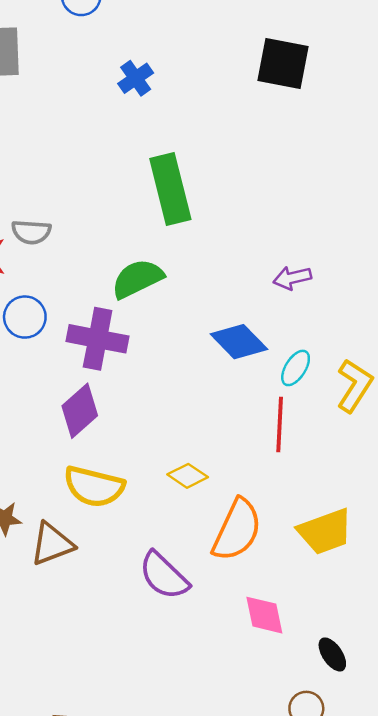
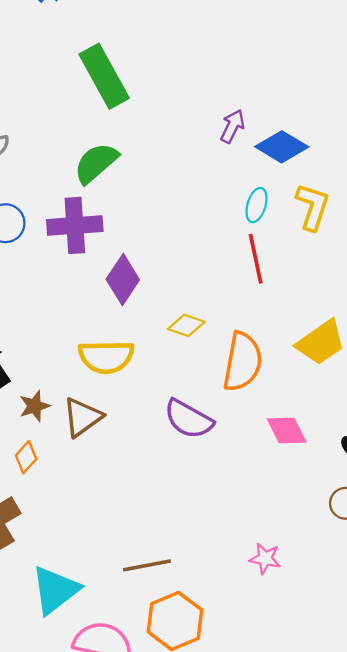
purple arrow: (292, 278) -> (232, 126), turned 144
blue diamond: (239, 342) -> (282, 147), moved
purple diamond: (80, 411) -> (123, 280), moved

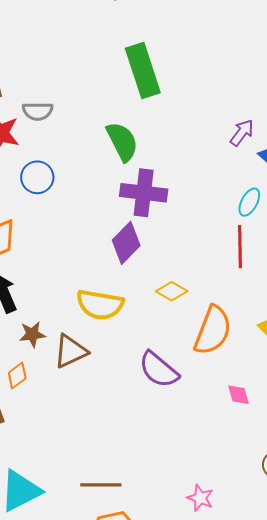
green semicircle: (96, 163) -> (122, 142), turned 93
purple cross: (75, 225) -> (144, 193), moved
pink diamond: (287, 431) -> (239, 395), size x0.7

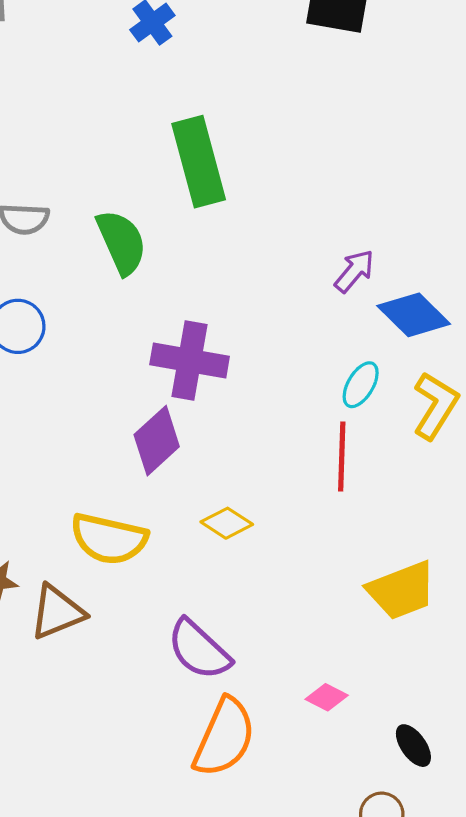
green semicircle: (122, 142) -> (122, 242), moved
orange semicircle: (213, 330) -> (224, 737), moved
pink diamond: (239, 395) -> (327, 697), turned -50

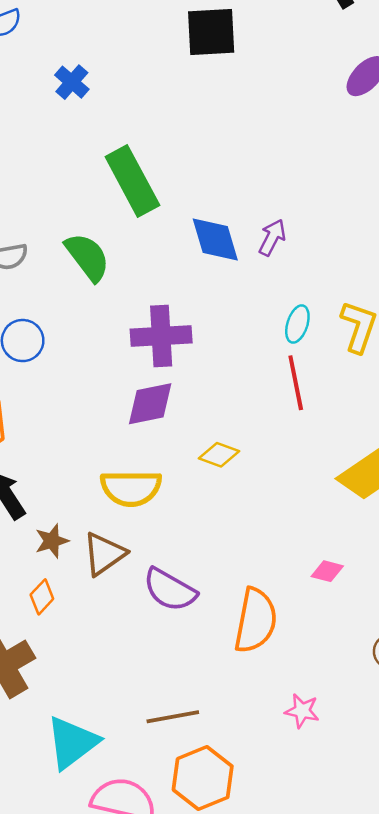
blue diamond: (414, 315) -> (215, 239), moved, turned 42
purple diamond: (157, 441) -> (150, 404), turned 44
purple semicircle: (199, 650) -> (170, 590), moved

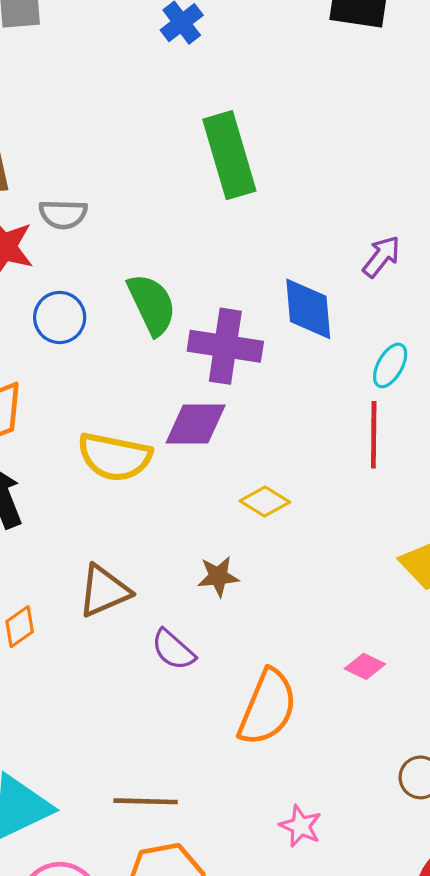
blue diamond: (215, 239) -> (308, 309), moved
green semicircle: (87, 257) -> (152, 304), moved
yellow semicircle: (131, 488) -> (115, 457), moved
brown star: (52, 541) -> (218, 576), moved
purple semicircle: (170, 590) -> (173, 650), size x0.7

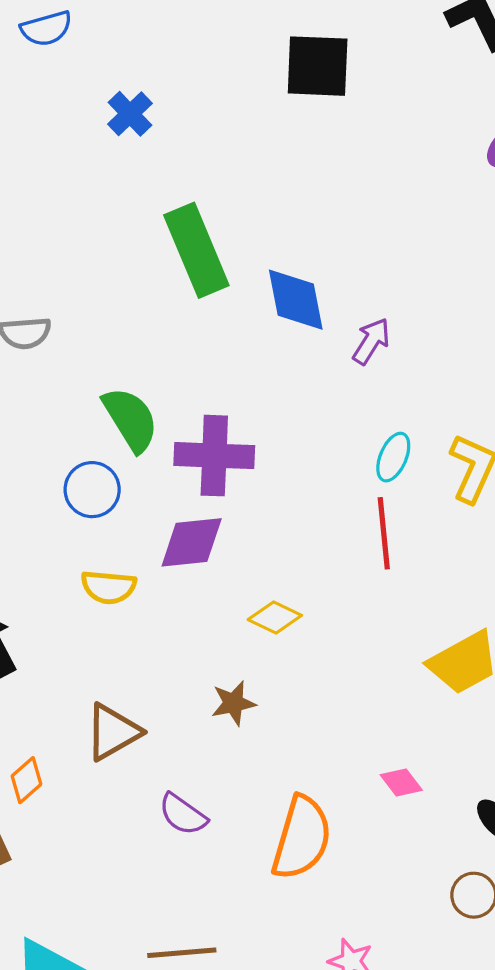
blue diamond: (308, 309) -> (296, 300), moved
blue circle: (60, 317) -> (92, 490), moved
yellow semicircle: (115, 457) -> (109, 587), size x0.7
purple semicircle: (173, 650) -> (183, 814), moved
pink diamond: (365, 666) -> (401, 783), turned 33

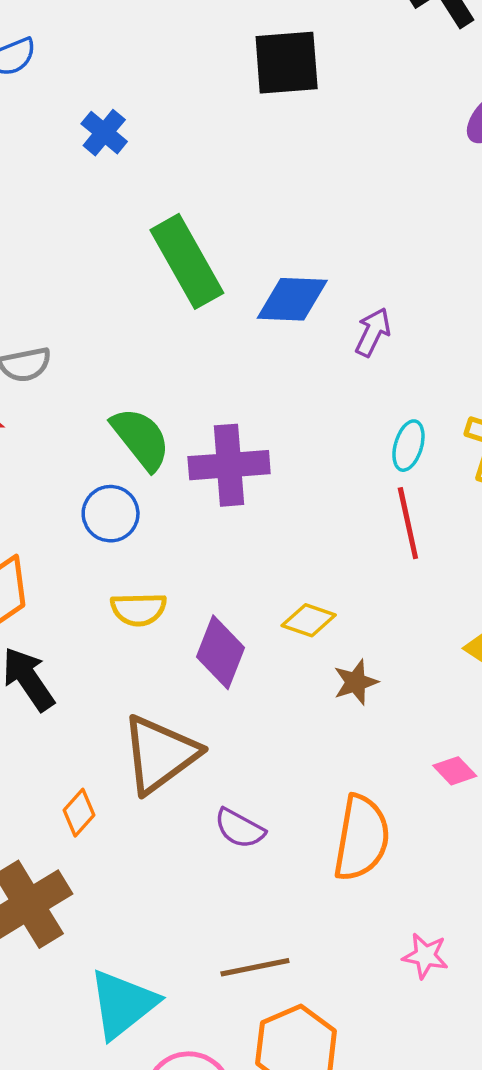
blue diamond: (296, 300) -> (292, 299), turned -70
purple diamond: (192, 542) -> (220, 652), moved, turned -56
brown star: (233, 703) -> (356, 682), moved
brown triangle: (113, 732) -> (160, 754), size x1.4

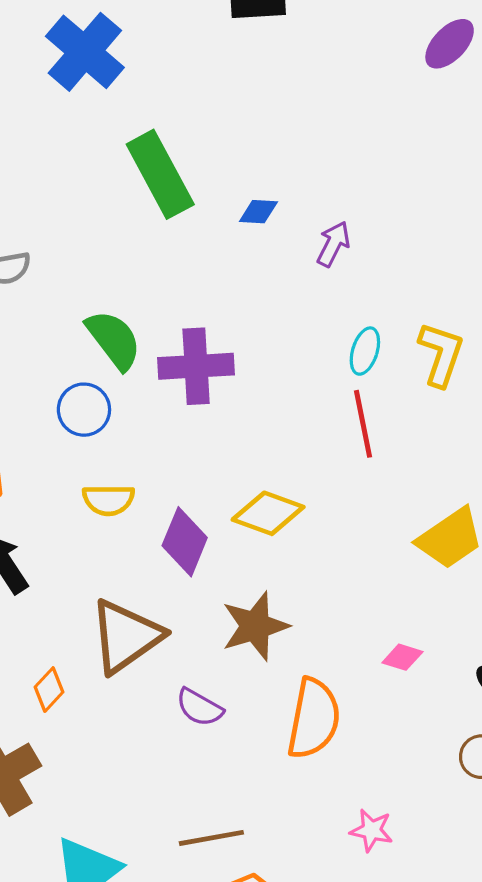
blue cross: (104, 133) -> (85, 52), size x1.8
blue diamond: (292, 299) -> (258, 212), size x0.6
yellow diamond: (309, 620) -> (268, 513), size x1.4
brown star: (356, 682) -> (255, 626), moved, size x1.6
pink diamond: (455, 771) -> (402, 657), turned -30

